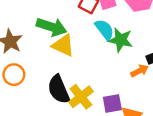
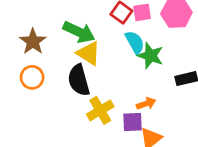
orange arrow: (140, 71) -> (146, 104), moved
black semicircle: (59, 89) -> (79, 80), moved

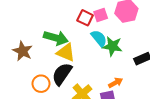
orange circle: (32, 77) -> (41, 84), moved
black semicircle: (79, 80) -> (62, 74), turned 60

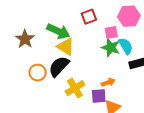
pink square: (101, 15) -> (111, 32), moved
red square: (85, 18) -> (89, 17), turned 35
cyan semicircle: (99, 38) -> (126, 46), moved

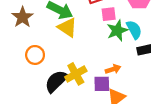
pink square: (111, 32) -> (109, 14), moved
green star: (111, 47) -> (117, 31), turned 30
black semicircle: (59, 66) -> (56, 81), moved

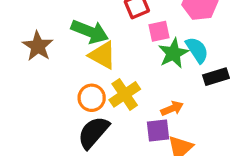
orange circle: (35, 55) -> (92, 98), moved
yellow cross: (76, 74) -> (125, 94), moved

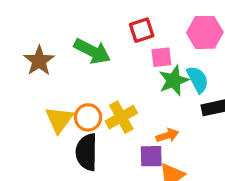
yellow triangle: (102, 55) -> (59, 120), moved, turned 32
black semicircle: (93, 132) -> (87, 152), turned -45

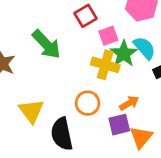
green arrow: (92, 51) -> (46, 44), turned 32
orange circle: (88, 117) -> (88, 103), moved
yellow cross: (121, 117) -> (105, 65), moved, turned -32

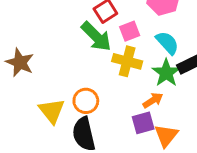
green arrow: (46, 44) -> (96, 37), moved
green star: (124, 54) -> (166, 73), moved
orange circle: (88, 103) -> (86, 101), moved

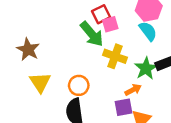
pink square: (130, 31) -> (110, 24), moved
cyan semicircle: (167, 43) -> (148, 31), moved
yellow triangle: (52, 111) -> (40, 82), moved

